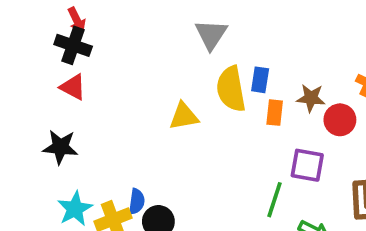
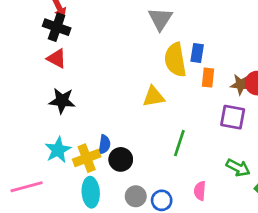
brown star: (311, 98) -> (241, 84), moved
yellow triangle: (184, 116) -> (153, 97), moved
black star: (60, 147) -> (62, 101), moved
green line: (275, 200) -> (179, 143), moved

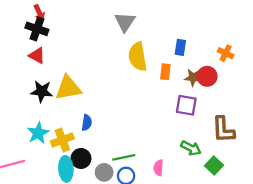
blue rectangle: (197, 53) -> (180, 47), moved
yellow triangle: (153, 97) -> (68, 88), moved, size x1.4
green line: (179, 143) -> (124, 157), moved, turned 60
blue semicircle: (104, 144) -> (87, 123), moved
black circle: (121, 159) -> (81, 158), moved

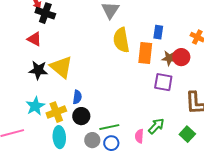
black cross: (37, 29) -> (45, 13), moved
orange rectangle: (165, 72) -> (145, 53), size x1.5
yellow triangle: (68, 88) -> (61, 67), turned 50
green arrow: (191, 148) -> (156, 126), moved, turned -72
black circle: (81, 158) -> (81, 116), moved

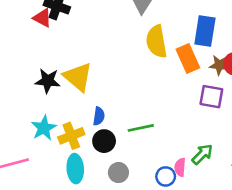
blue rectangle: (158, 32) -> (205, 31), size x1.6
red triangle: (34, 39) -> (42, 18), moved
orange rectangle: (145, 53) -> (188, 59), turned -30
green line: (109, 127) -> (141, 128), moved
blue circle: (111, 143) -> (166, 176), moved

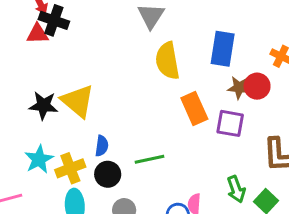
red triangle: (42, 18) -> (37, 34), turned -30
orange rectangle: (188, 59) -> (194, 109), moved
green arrow: (202, 154) -> (236, 189), moved, turned 115

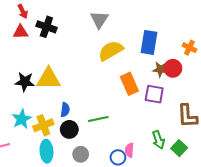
black cross: (54, 20) -> (46, 27), moved
yellow semicircle: (167, 61) -> (111, 51), turned 70
yellow triangle: (78, 101) -> (49, 79), turned -40

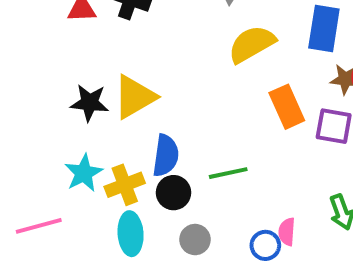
yellow triangle: (49, 79) -> (134, 97), turned -30
blue semicircle: (65, 110) -> (166, 155), size x1.5

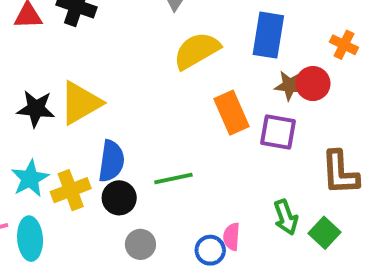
cyan ellipse: (131, 234) -> (30, 239), moved

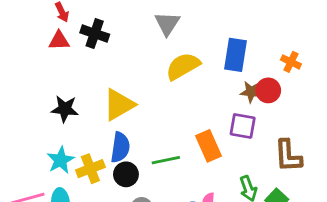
yellow triangle: (80, 103) -> (119, 105), moved
orange rectangle: (232, 113) -> (208, 146), moved

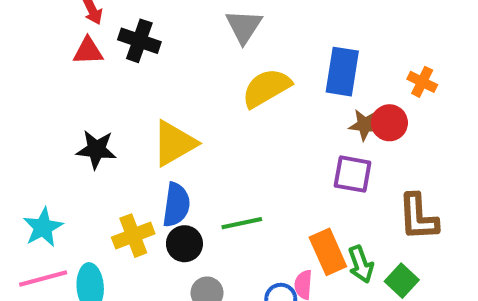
orange rectangle: (208, 146) -> (328, 252), moved
cyan star: (61, 160) -> (43, 227), moved

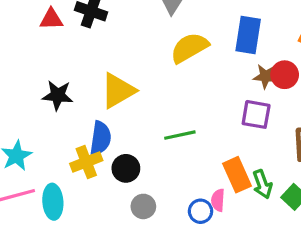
blue semicircle: (176, 205) -> (101, 138), moved
green line: (242, 223) -> (180, 135), moved

